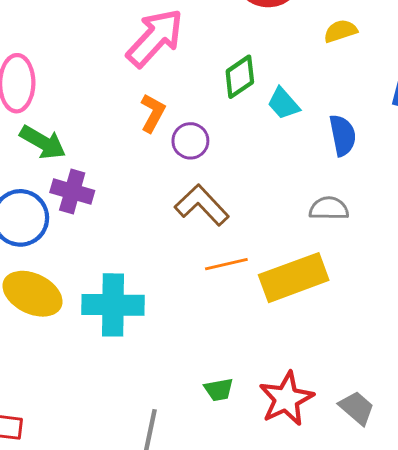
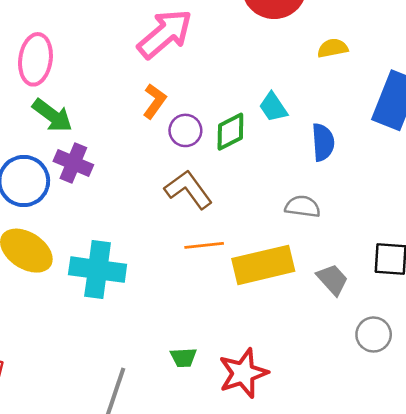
green diamond: (240, 77) -> (230, 132), moved
gray trapezoid: (357, 408) -> (333, 280), moved

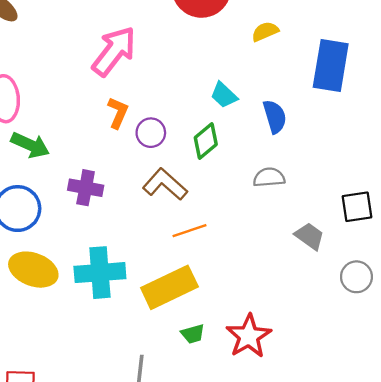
green diamond: (230, 132) -> (206, 141), moved
purple cross: (73, 163) -> (86, 188), moved
yellow rectangle: (263, 265) -> (169, 287), moved

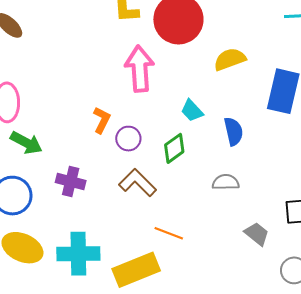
yellow semicircle: (265, 32) -> (230, 59), size x1.4
pink arrow: (114, 51) -> (140, 69), moved, turned -45
orange line: (190, 231) -> (169, 233), moved, turned 36

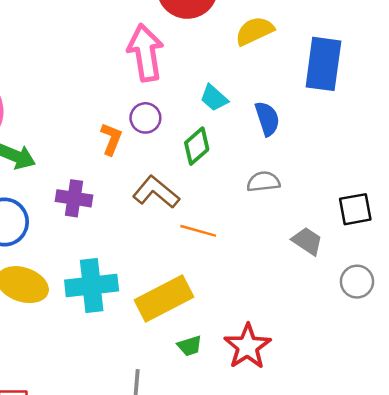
orange L-shape: (102, 120) -> (111, 139), moved
purple circle: (128, 139) -> (145, 118), moved
orange line: (169, 233) -> (198, 231), moved

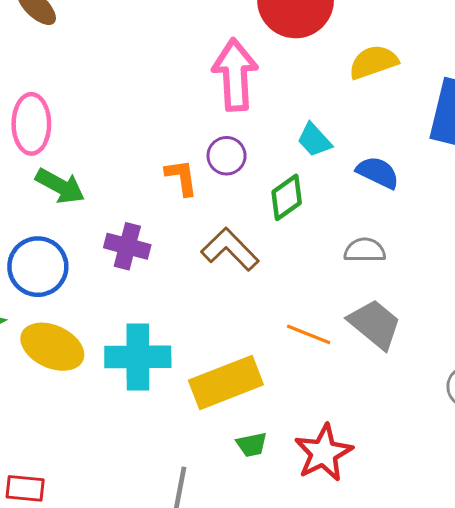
blue semicircle: (267, 119) -> (378, 172), turned -52
orange L-shape: (111, 139) -> (181, 177), turned -36
orange line: (198, 231) -> (309, 334), moved
gray trapezoid: (307, 241) -> (375, 324), moved, size x1.4

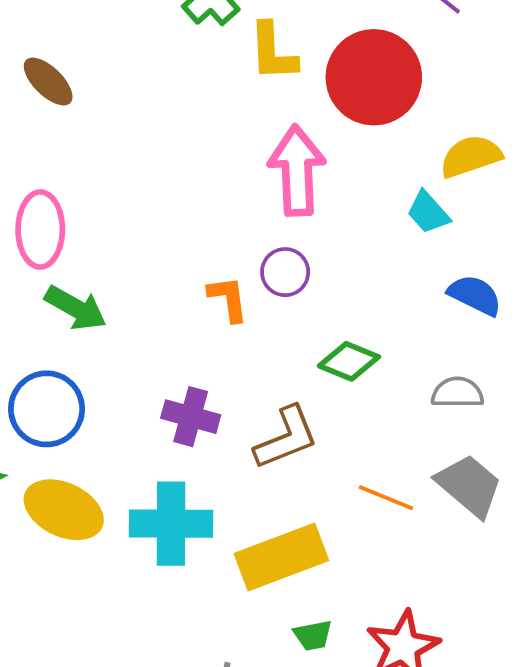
cyan trapezoid: (314, 140) -> (428, 212), moved
green diamond: (287, 197) -> (349, 361), moved, turned 57
purple cross: (127, 246) -> (191, 417), moved
brown L-shape: (230, 249) -> (286, 438), moved, turned 112

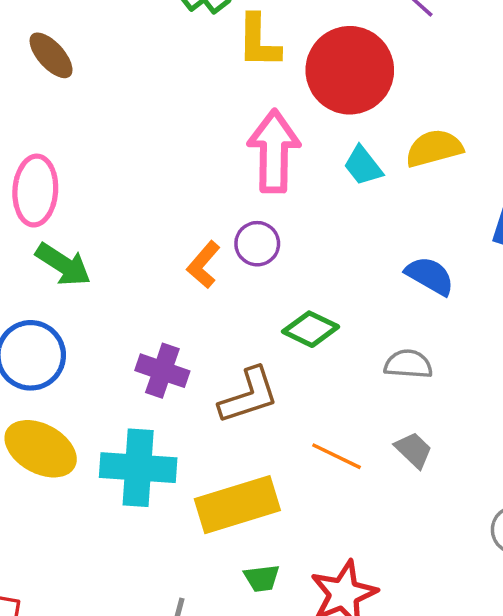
cyan trapezoid: (428, 212) -> (363, 166), moved
orange L-shape: (228, 299) -> (204, 265), turned -135
gray trapezoid: (469, 486) -> (414, 450), size x0.6

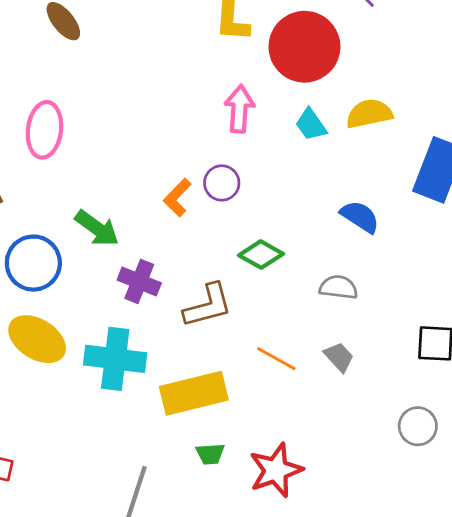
pink arrow: (274, 151) -> (239, 109), size x0.7
green arrow: (63, 264) -> (97, 228), moved

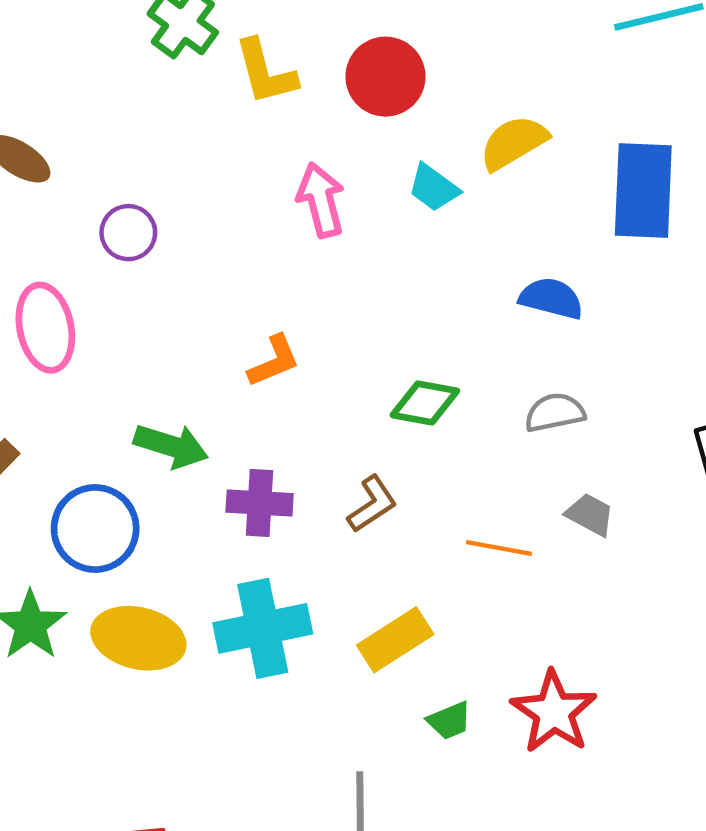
red circle: (304, 47) -> (385, 77), size x0.7
purple circle: (222, 183) -> (128, 233), moved
orange L-shape: (177, 198) -> (274, 361), turned -138
brown L-shape: (208, 306) -> (372, 504), size x0.7
yellow rectangle: (194, 393) -> (395, 640), size x0.7

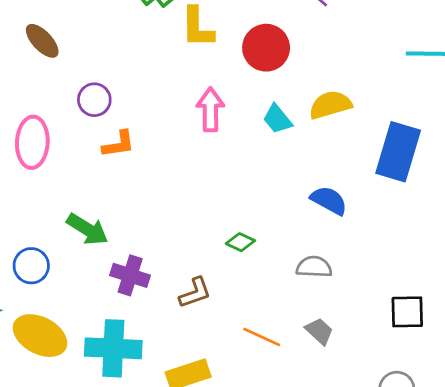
orange L-shape: (274, 361) -> (118, 144), moved
green diamond: (425, 403) -> (240, 242), size x0.7
blue circle: (95, 528) -> (31, 266), size x0.7

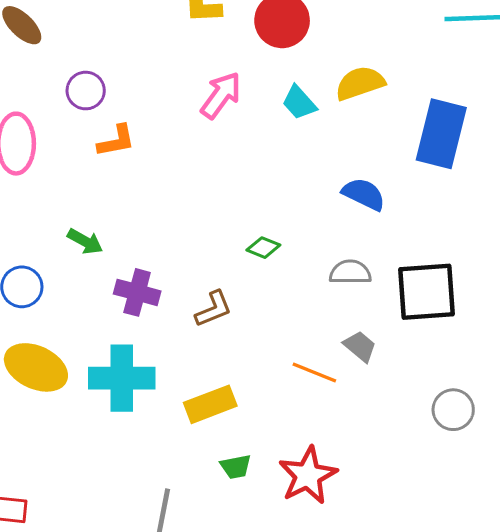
pink arrow: (210, 109) -> (221, 95), turned 39
green arrow: (87, 229) -> (85, 241), size x0.7
black square: (407, 312) -> (427, 292), moved, size x1.5
orange line: (262, 337) -> (314, 373), moved

